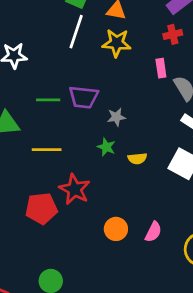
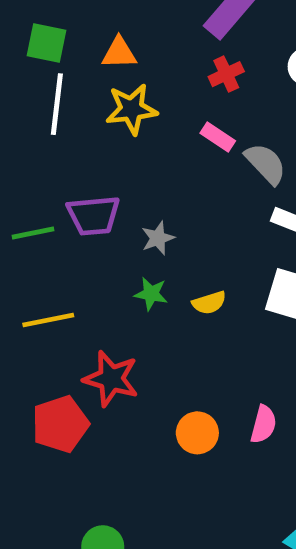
pink rectangle: (161, 68) -> (218, 137), turned -36

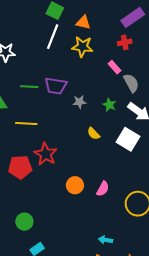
green star: (151, 294) -> (109, 105), moved
yellow semicircle: (209, 303) -> (94, 134), turned 48

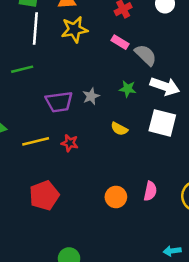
purple trapezoid: (56, 86) -> (59, 102), moved
green line: (29, 87) -> (22, 69), moved
red star: (46, 154) -> (70, 143), moved, size x0.6

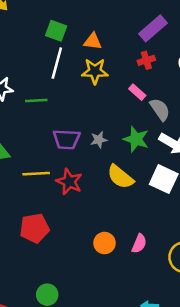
green star: (128, 89) -> (136, 139), size x1.5
yellow semicircle: (119, 129) -> (120, 177), size x1.6
red star: (70, 143) -> (69, 182), size x1.5

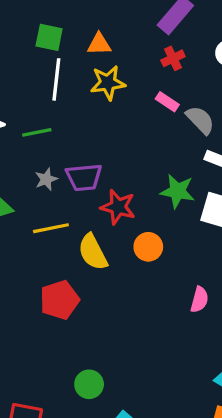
green star: (136, 139) -> (178, 191), moved
gray star: (99, 140) -> (46, 179), moved
yellow semicircle: (120, 177) -> (93, 252), moved, turned 32
red star: (69, 182) -> (118, 207), moved
orange circle: (104, 243) -> (148, 247), moved

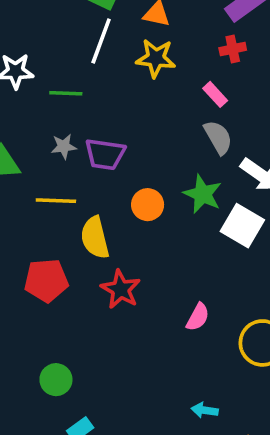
gray semicircle: (200, 120) -> (218, 137), moved
red star: (118, 207) -> (121, 289), moved
orange circle: (148, 247) -> (148, 205), moved

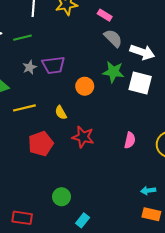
yellow line: (56, 201) -> (24, 108), moved
yellow semicircle: (95, 238) -> (61, 113), size x0.6

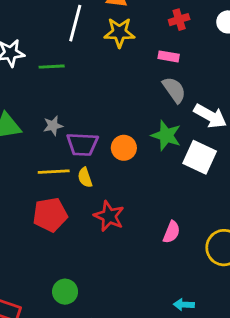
pink rectangle: (105, 15) -> (169, 56), turned -32
purple trapezoid: (53, 65) -> (82, 144), moved
gray star: (30, 67) -> (53, 126), moved
yellow line: (24, 108) -> (54, 172), moved

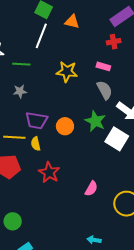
yellow star: (119, 32) -> (67, 72), moved
gray star: (53, 126) -> (20, 91), moved

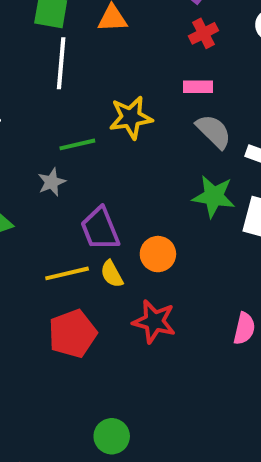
green line: (21, 64) -> (77, 144), moved
purple trapezoid: (36, 120) -> (100, 229), turned 75
orange circle: (65, 126) -> (158, 254), moved

